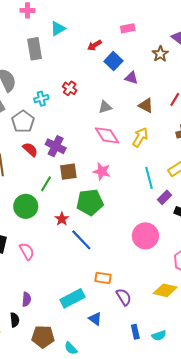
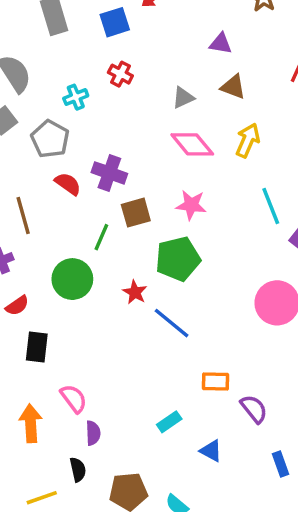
blue square: (113, 61) -> (115, 22), moved, turned 36
brown triangle: (146, 105) -> (233, 87), moved
pink semicircle: (27, 251) -> (74, 399), moved
cyan rectangle: (72, 298) -> (169, 422), size x0.6

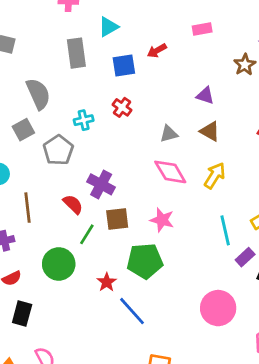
red semicircle: (68, 184) -> (73, 204), moved

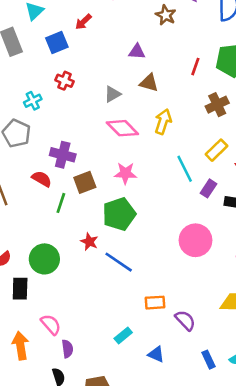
green circle: (59, 264) -> (44, 259), moved

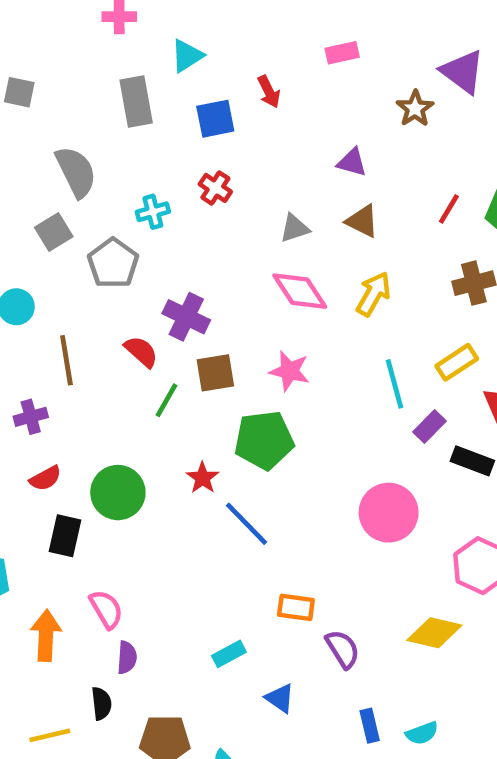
red arrow: (83, 22) -> (269, 92), turned -84

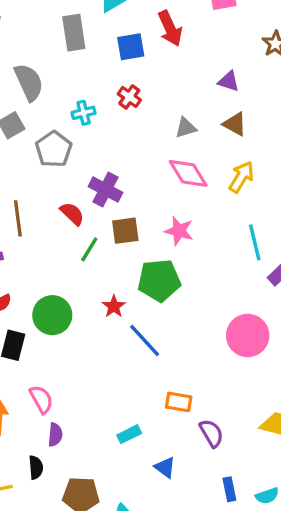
red arrow: (269, 92) -> (170, 28), size x1.5

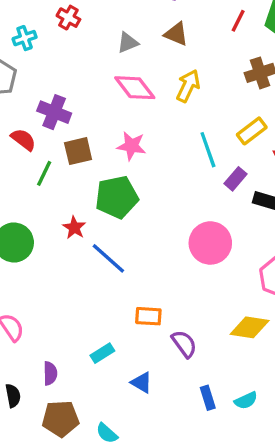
purple semicircle: (55, 435) -> (50, 373), moved

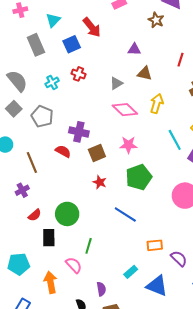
cyan cross: (25, 38) -> (52, 82), moved
green line: (44, 173) -> (89, 246), moved
green pentagon: (117, 197) -> (139, 177), moved
red star: (74, 228) -> (100, 182), moved
blue triangle: (142, 383) -> (157, 286), size x1.6

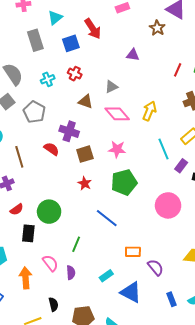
brown triangle: (145, 73) -> (86, 102), moved
green line: (89, 246) -> (76, 244), moved
purple semicircle: (101, 289) -> (71, 273), moved

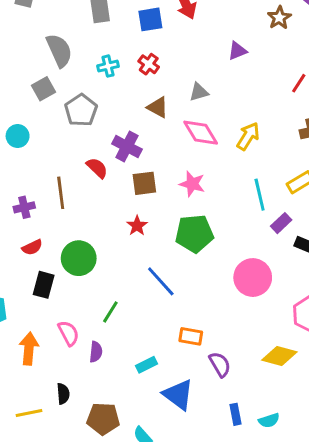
purple triangle: (133, 55) -> (237, 51), turned -40
brown line: (19, 157) -> (61, 193), moved

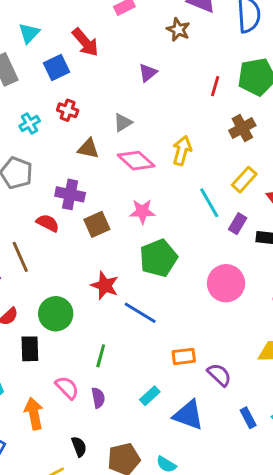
red star: (137, 226) -> (105, 285), moved, size x1.4

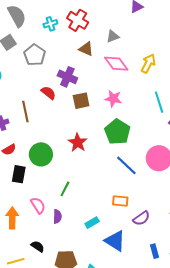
red cross: (68, 110) -> (78, 20), size x1.5
green pentagon: (158, 258) -> (117, 132), turned -30
blue line: (140, 313) -> (126, 165), moved
purple semicircle: (219, 375) -> (141, 218), turned 90
black semicircle: (79, 447) -> (38, 246), turned -48

